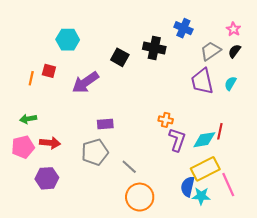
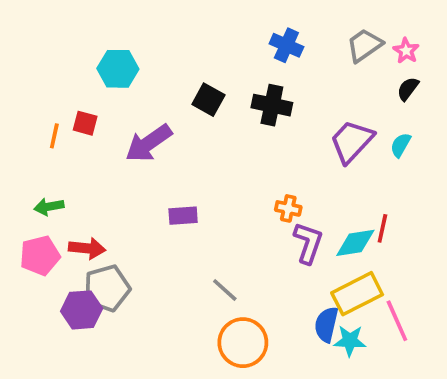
blue cross: (183, 28) -> (286, 45), moved
black cross: (154, 48) -> (272, 105), moved
gray trapezoid: (211, 51) -> (364, 45), moved
purple trapezoid: (202, 81) -> (352, 141), turned 56
gray pentagon: (95, 152) -> (107, 288), moved

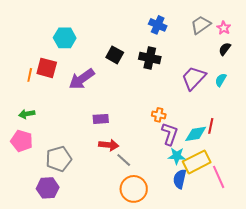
red square: (85, 123) -> (47, 68), size x1.5
red arrow: (87, 248) -> (109, 145), moved
pink pentagon: (40, 256) -> (22, 141), turned 30
purple hexagon: (82, 310) -> (48, 188), moved
cyan star: (350, 341) -> (177, 156), moved

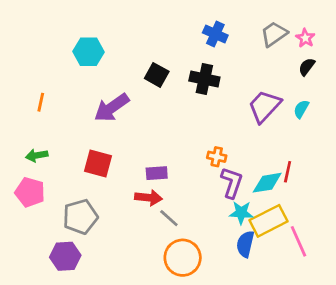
red square: (47, 68) -> (98, 164), moved
purple rectangle: (101, 119) -> (157, 173), moved

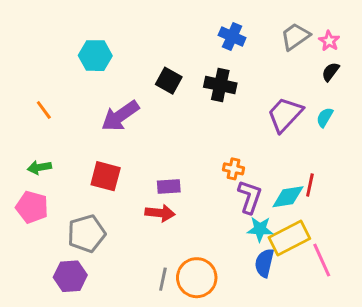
orange line: (41, 102) -> (44, 110), turned -48
gray line: (169, 218) -> (163, 279), moved, turned 60

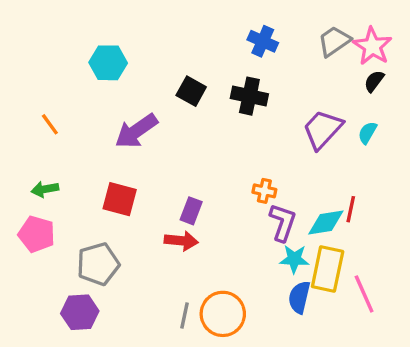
pink star: (329, 41) -> (372, 46), size x1.6
purple rectangle: (169, 187) -> (191, 211), turned -65
yellow rectangle: (289, 238) -> (328, 269), turned -51

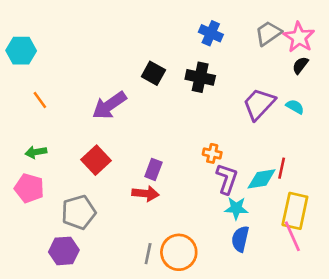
cyan hexagon: (108, 63) -> (21, 51), moved
cyan semicircle: (367, 133) -> (295, 107), turned 90
red square: (120, 199) -> (96, 160), turned 32
yellow rectangle: (328, 269) -> (295, 211), moved

